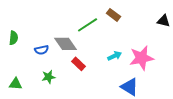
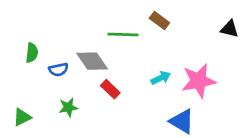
green line: (88, 25) -> (123, 35), turned 35
green semicircle: (14, 38) -> (32, 53), moved
green triangle: (16, 84) -> (22, 117), turned -32

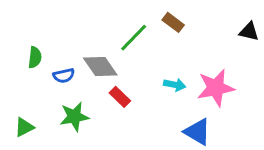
green line: (123, 35) -> (134, 38), turned -48
cyan arrow: (161, 78) -> (175, 85), turned 36
green star: (68, 107) -> (74, 117), size x1.4

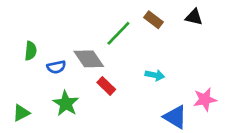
black triangle: (249, 32) -> (194, 17), moved
pink star: (216, 88) -> (205, 99), moved, size x0.7
green star: (74, 117) -> (66, 103), turned -30

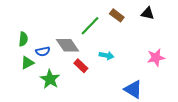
cyan arrow: (155, 75) -> (107, 56), moved
pink star: (205, 99) -> (156, 58), moved
green triangle: (21, 113) -> (27, 63), moved

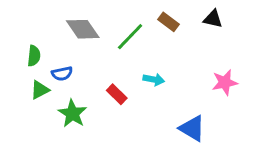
gray diamond: (67, 45) -> (83, 29), moved

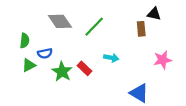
brown rectangle: (168, 22) -> (141, 29), moved, turned 48
green star: (72, 113) -> (62, 72), moved

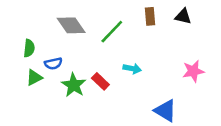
brown rectangle: (141, 29) -> (150, 16), moved

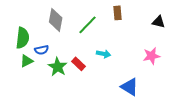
black triangle: (183, 16) -> (159, 22), moved
gray diamond: (71, 25) -> (56, 20), turned 45
green semicircle: (29, 48) -> (23, 38), size x1.5

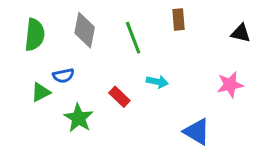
green line: (88, 25) -> (133, 38), turned -65
green semicircle: (23, 38) -> (35, 35), moved
green star: (58, 67) -> (79, 118), moved

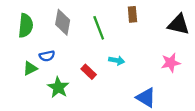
black triangle: (241, 33) -> (178, 24), size x1.5

